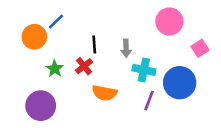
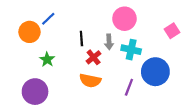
pink circle: (169, 22) -> (124, 19), moved
pink square: (200, 48) -> (172, 31), moved
red cross: (84, 66) -> (94, 57), moved
cyan cross: (144, 70) -> (131, 50), moved

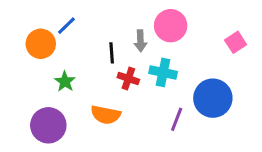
gray arrow: (109, 42) -> (140, 41), moved
cyan cross: (131, 50) -> (163, 72), moved
red cross: (94, 57) -> (128, 79), turned -32
orange semicircle: (90, 81) -> (106, 115), moved

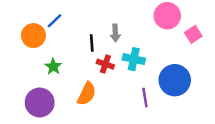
pink circle: (171, 26) -> (167, 16), moved
orange semicircle: (106, 115) -> (87, 94), turned -75
purple line: (177, 119) -> (145, 98), turned -30

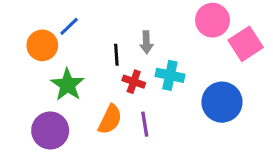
pink square: (193, 34) -> (246, 44), size x1.5
green star: (53, 67) -> (68, 85), size x1.5
purple line: (145, 98) -> (145, 124), moved

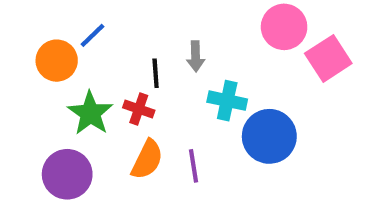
red cross: (134, 82) -> (139, 109), moved
blue circle: (222, 102) -> (269, 136), moved

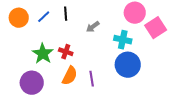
gray arrow: (196, 56) -> (93, 27), turned 56
orange circle: (57, 61) -> (19, 18), moved
black line: (156, 73) -> (66, 14), moved
cyan cross: (227, 101) -> (123, 40), moved

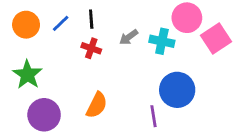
cyan cross: (123, 40) -> (162, 41), moved
red cross: (66, 52) -> (91, 48), moved
green star: (43, 54) -> (27, 75), moved
purple line: (92, 79) -> (154, 116), moved

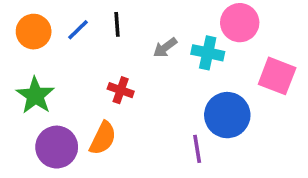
pink square: (216, 39) -> (277, 76), moved, turned -36
red cross: (91, 48) -> (121, 90), moved
orange semicircle: (97, 105) -> (103, 138), moved

